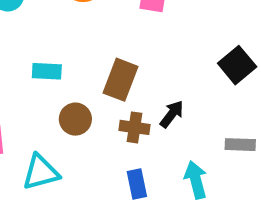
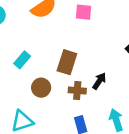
cyan rectangle: (47, 71) -> (22, 60), turned -49

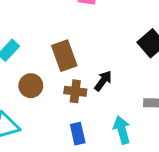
brown rectangle: (67, 62) -> (64, 56), turned -40

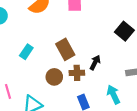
brown circle: (31, 86) -> (54, 77), moved

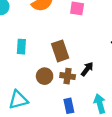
cyan rectangle: (26, 52) -> (21, 47), turned -40

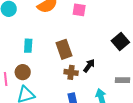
brown circle: (45, 76) -> (23, 72), moved

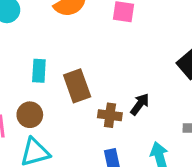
brown rectangle: (64, 49) -> (77, 86), moved

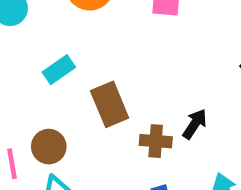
cyan rectangle: (39, 71) -> (59, 70), moved, turned 55

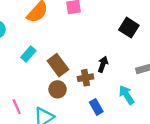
brown circle: (49, 147) -> (58, 89), moved

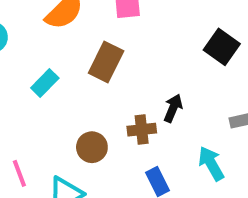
brown rectangle: (58, 65) -> (106, 62), moved, turned 60

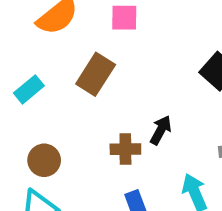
brown circle: (92, 147) -> (44, 160), moved

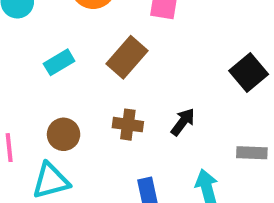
brown cross: (125, 149) -> (128, 125), moved

